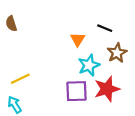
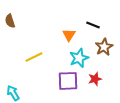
yellow line: (20, 79) -> (34, 57), moved
red star: (107, 89) -> (95, 79), size x0.6

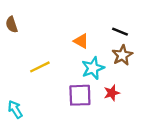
black line: (93, 25) -> (120, 32), moved
orange triangle: (69, 35) -> (81, 41), turned -32

